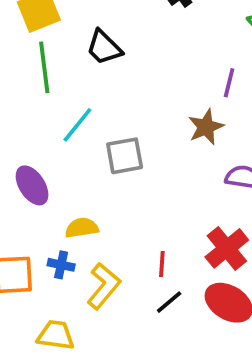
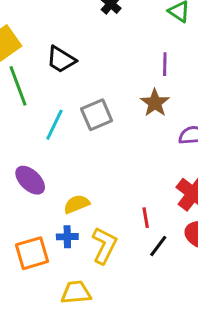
gray square: (125, 156) -> (97, 115), moved

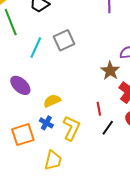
brown star: (155, 103) -> (110, 71), moved
blue cross: (67, 237) -> (46, 123), turned 32
yellow trapezoid: (76, 292) -> (53, 160), turned 110

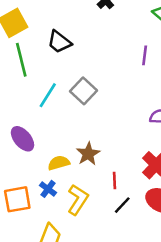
gray square: (64, 40) -> (83, 91), turned -30
brown star: (110, 71) -> (88, 154), moved

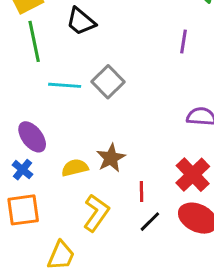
cyan line: (48, 95) -> (65, 85), turned 60
blue cross: (48, 189) -> (22, 170), moved

